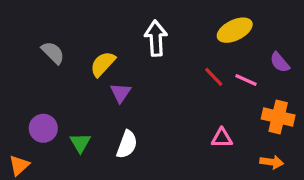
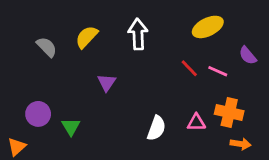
yellow semicircle: (103, 64) -> (87, 37), moved
orange cross: (278, 117) -> (229, 113), moved
white semicircle: (127, 144) -> (156, 128), moved

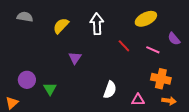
gray semicircle: (47, 47) -> (25, 17), moved, turned -35
red line: (189, 68) -> (124, 46), moved
pink triangle: (196, 122) -> (138, 100), moved

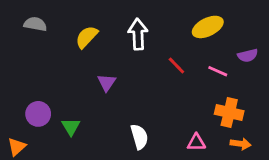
purple semicircle: (174, 39) -> (248, 55), turned -64
white semicircle: (110, 90) -> (139, 137), moved, turned -36

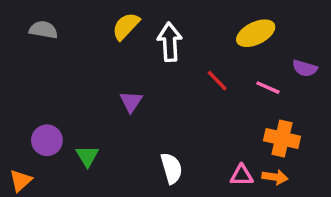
yellow semicircle: (87, 37) -> (126, 26), moved
purple semicircle: (248, 55) -> (305, 68), turned 30
orange arrow: (241, 144) -> (275, 177), moved

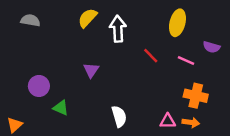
yellow ellipse: (256, 33) -> (177, 23), turned -50
purple circle: (47, 140) -> (39, 86), moved
green triangle: (87, 156) -> (61, 108), turned -35

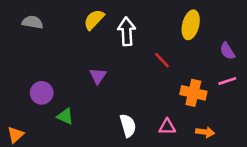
purple semicircle: (212, 47) -> (227, 51), turned 42
pink line: (186, 60) -> (227, 81), moved, turned -42
orange cross: (196, 96) -> (193, 93), moved
pink triangle: (168, 121) -> (167, 127), moved

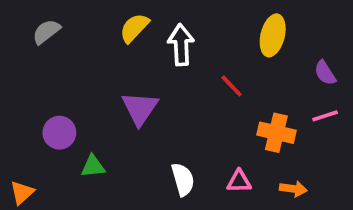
gray semicircle: (32, 22) -> (46, 32), turned -48
purple triangle: (98, 76) -> (140, 108), size x1.5
green triangle: (65, 116) -> (93, 166), turned -30

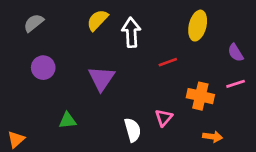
red line: (232, 86) -> (168, 62), turned -66
purple circle: (59, 133) -> (43, 68), moved
pink triangle: (239, 181) -> (164, 118), moved, turned -48

